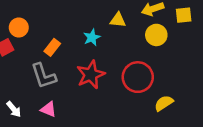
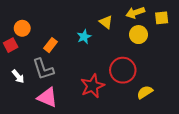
yellow triangle: (118, 20) -> (106, 22), turned 32
red star: (91, 75) -> (92, 86), moved
white arrow: (14, 109) -> (18, 76), moved
pink triangle: (49, 109) -> (47, 97), size x1.5

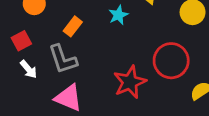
red square: (11, 45) -> (21, 41), moved

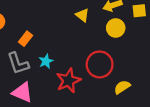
cyan star: (118, 15) -> (46, 61), moved

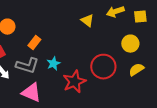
yellow circle: (116, 28) -> (130, 44), moved
gray L-shape: (18, 63) -> (27, 66), turned -55
yellow semicircle: (122, 87) -> (136, 70), moved

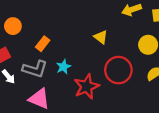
yellow triangle: (87, 21) -> (101, 37), moved

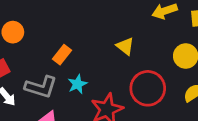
orange rectangle: (43, 44) -> (62, 55), moved

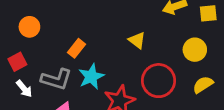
cyan star: (77, 84) -> (91, 77), size x1.4

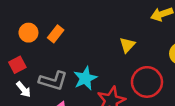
yellow triangle: (137, 40) -> (127, 45), turned 35
orange rectangle: (77, 48) -> (56, 34), moved

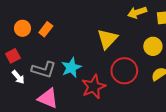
yellow triangle: (127, 45) -> (107, 39), size x1.5

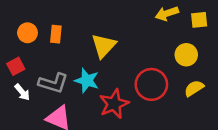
orange rectangle: (46, 29) -> (56, 34), turned -32
yellow triangle: (107, 39) -> (104, 46), moved
cyan star: (71, 68) -> (87, 81), turned -30

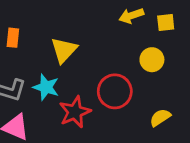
yellow semicircle: (194, 88) -> (160, 117), moved

